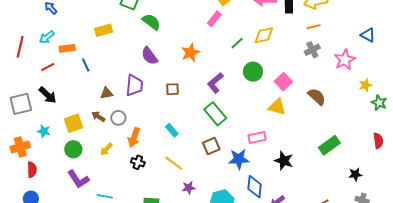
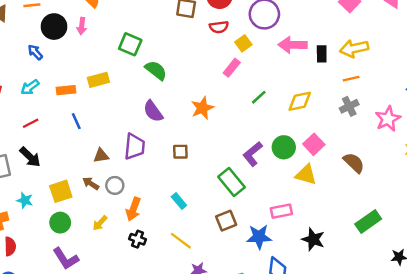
yellow diamond: (264, 35) -> (300, 101), moved
orange rectangle: (67, 48) -> (66, 90), moved
green circle: (253, 72) -> (284, 147), moved
purple L-shape: (215, 83) -> (253, 154), moved

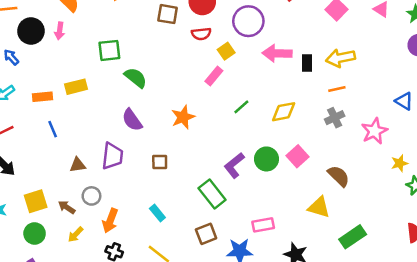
green square: (130, 44) -> (109, 50), turned -30
yellow triangle: (306, 175) -> (319, 207), moved
brown arrow: (91, 183) -> (67, 207), moved

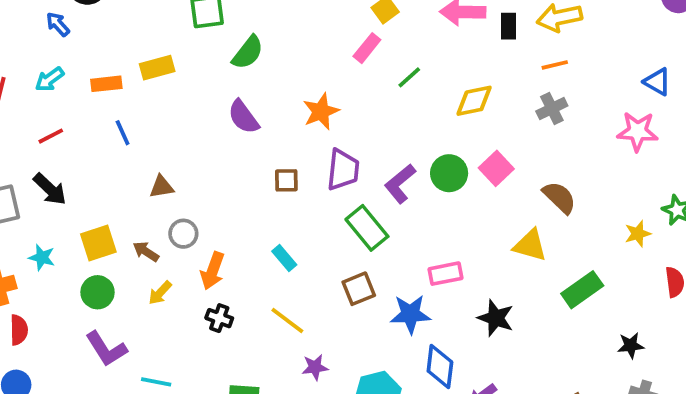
green semicircle: (136, 78) -> (248, 52), turned 90
green line: (241, 107) -> (409, 77), moved
pink star: (374, 131) -> (638, 131), moved, turned 30
purple trapezoid: (112, 156) -> (343, 170), moved
yellow star: (399, 163) -> (638, 234), moved

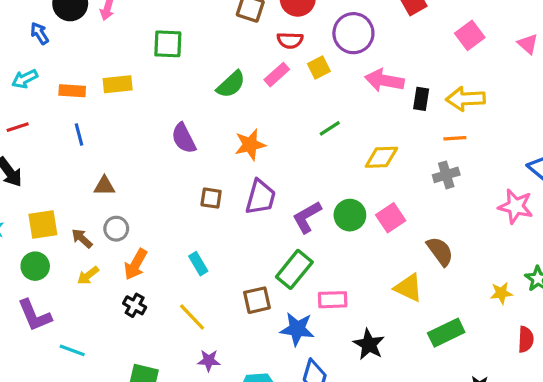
pink rectangle: (367, 48) -> (277, 75), moved
green semicircle: (248, 52) -> (231, 84), moved
green rectangle: (367, 228) -> (294, 269), moved, turned 69

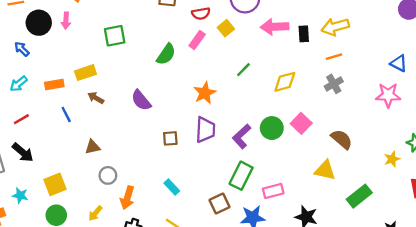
orange star: (250, 145) -> (205, 93), moved
brown arrow: (82, 238) -> (96, 98), moved

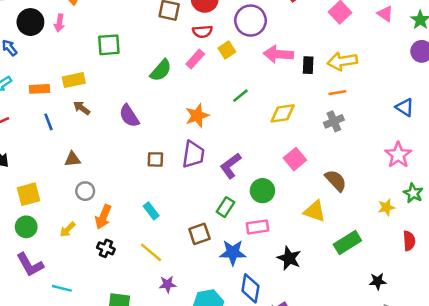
pink star: (388, 95) -> (398, 155), moved, turned 30
green circle: (272, 128) -> (262, 191), moved
green rectangle: (241, 176) -> (225, 207), size x0.7

